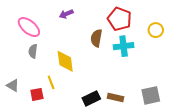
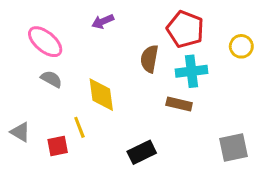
gray semicircle: (33, 51) -> (51, 79), turned 112
brown rectangle: (116, 97) -> (179, 104), moved

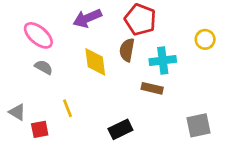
purple arrow: (103, 21) -> (87, 18), size x1.5
red pentagon: (185, 29) -> (140, 20), moved
yellow diamond: (101, 95) -> (95, 62), moved
red square: (58, 146) -> (40, 129), moved

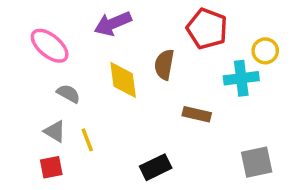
red pentagon: (140, 20) -> (207, 29), moved
cyan cross: (163, 61) -> (241, 78), moved
gray semicircle: (44, 67) -> (68, 94), moved
gray triangle: (17, 112) -> (55, 131), moved

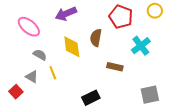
yellow circle: (265, 51) -> (155, 11), moved
cyan cross: (241, 78) -> (141, 46), turned -30
yellow line: (87, 140) -> (53, 73), moved
red square: (51, 167) -> (16, 92), moved, turned -32

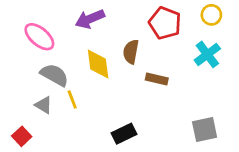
cyan cross: (141, 46) -> (207, 54), moved
gray semicircle: (40, 55) -> (54, 75), size x1.5
brown rectangle: (115, 67) -> (157, 79), moved
red square: (16, 92) -> (22, 136), moved

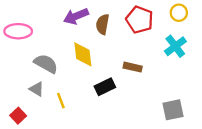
pink ellipse: (39, 37) -> (18, 31), moved, turned -40
brown semicircle: (131, 52) -> (103, 24), moved
yellow line: (72, 99) -> (61, 101), moved
black rectangle: (124, 134) -> (105, 87), moved

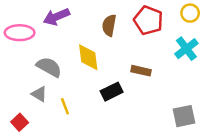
purple arrow: (76, 16) -> (56, 17), moved

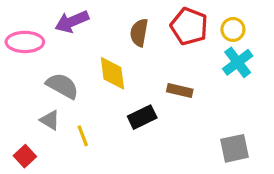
yellow circle: (190, 13) -> (233, 29), moved

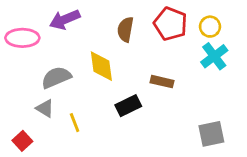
gray semicircle: (62, 86) -> (56, 77), turned -52

